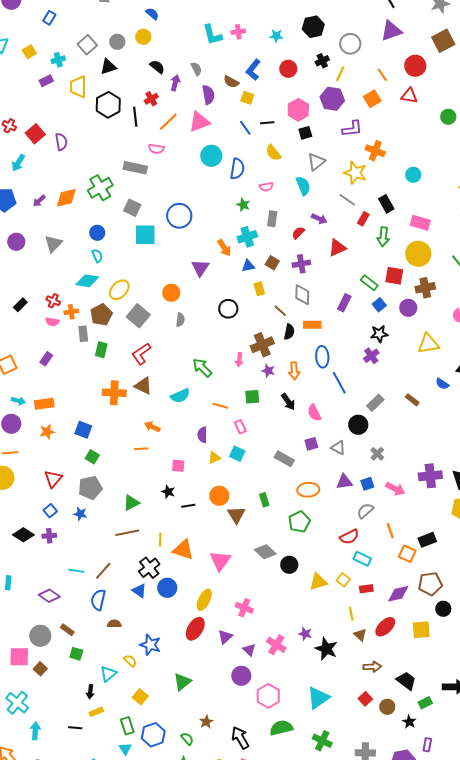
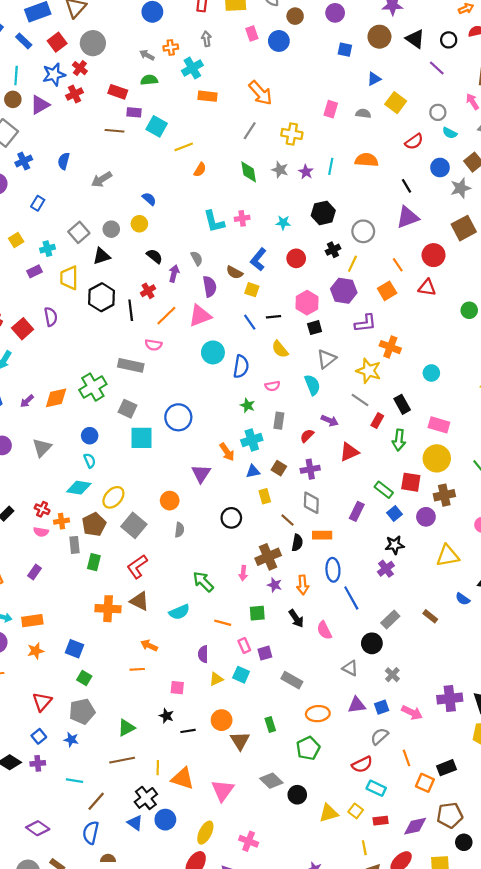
purple semicircle: (61, 142) -> (51, 317), moved
purple square: (311, 444) -> (265, 653), moved
cyan line: (76, 571) -> (74, 781), moved

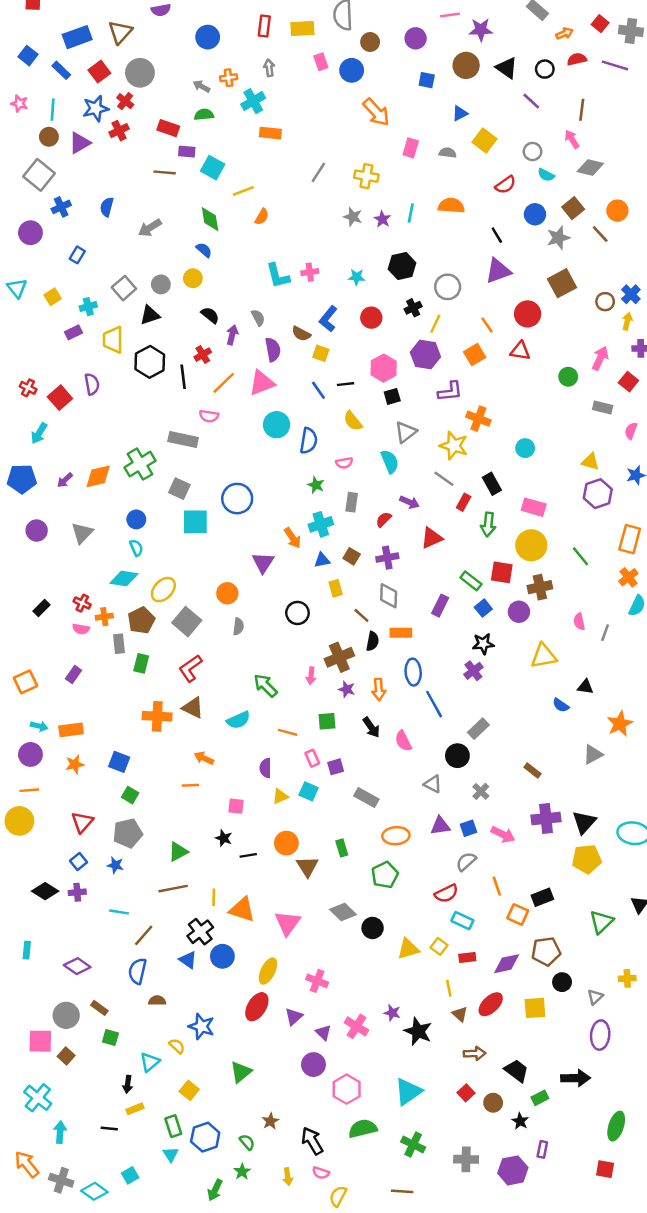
orange arrow: (260, 93) -> (376, 112), moved
green diamond: (249, 172) -> (210, 219), moved
brown rectangle: (430, 616) -> (533, 770), moved

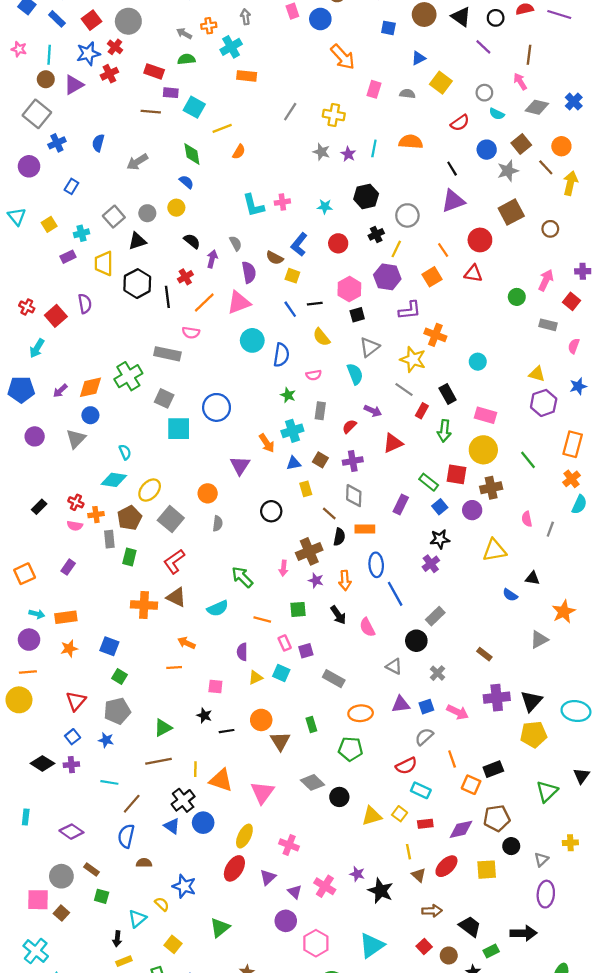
blue cross: (631, 294) -> (574, 102), moved
yellow arrow: (627, 321) -> (570, 183), moved, size x1.5
blue circle: (136, 519) -> (90, 415), moved
green pentagon: (385, 875) -> (350, 749), turned 30

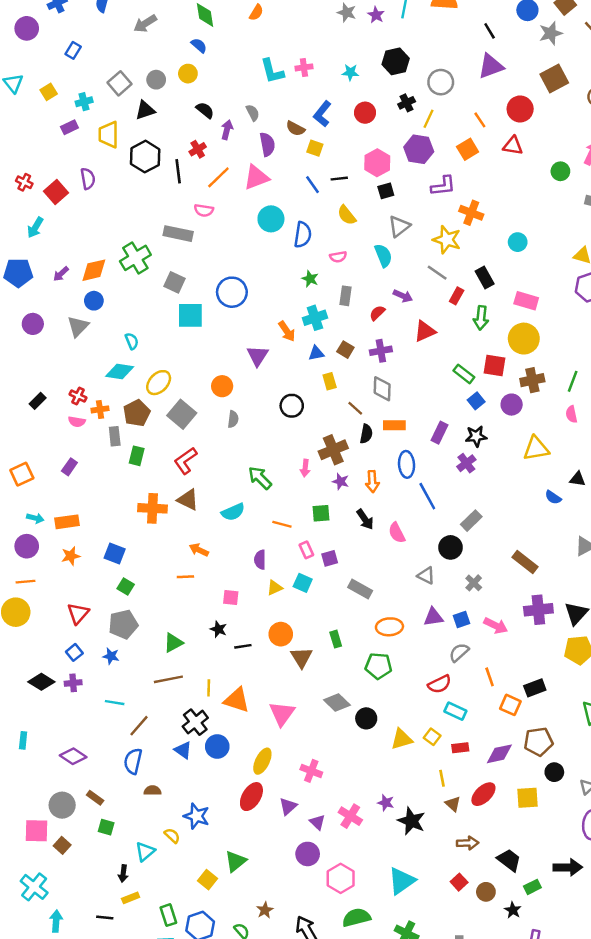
green line: (528, 460) -> (573, 381), moved, turned 60
purple rectangle: (401, 505) -> (440, 433), moved
brown rectangle: (484, 654) -> (525, 562), size x1.5
yellow square: (173, 944) -> (207, 880), moved

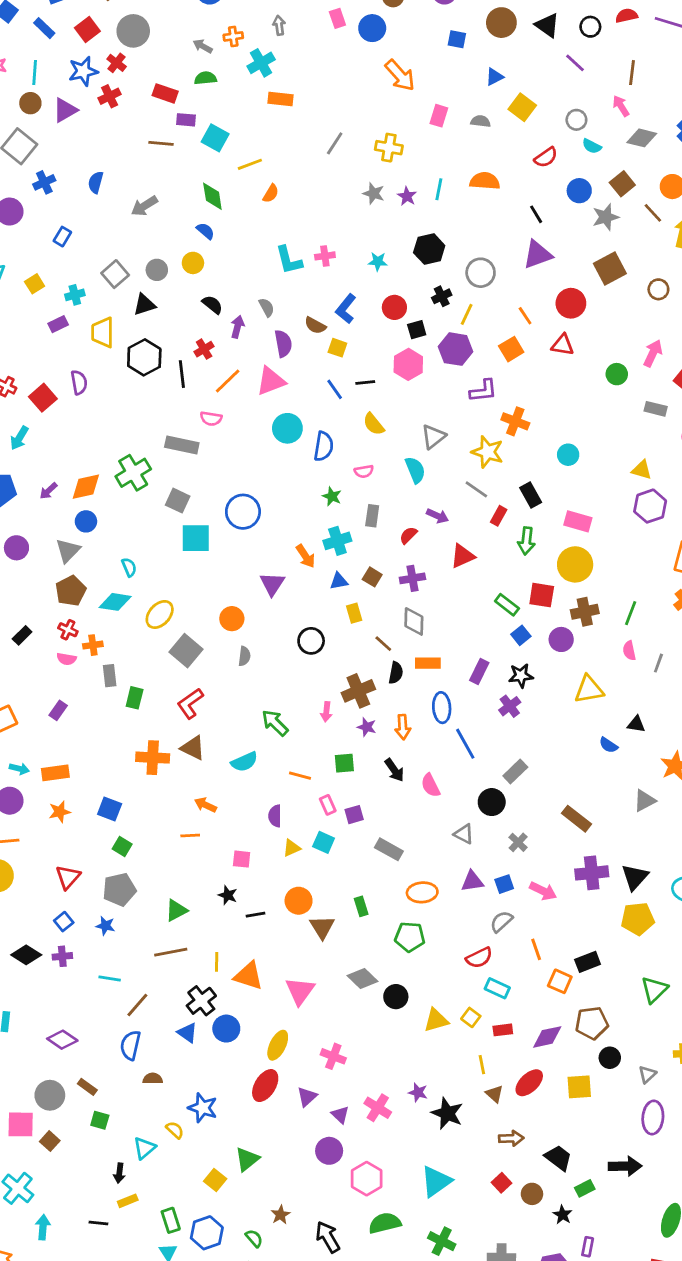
black square: (386, 191) -> (417, 330), moved
brown pentagon: (137, 413) -> (71, 591), moved

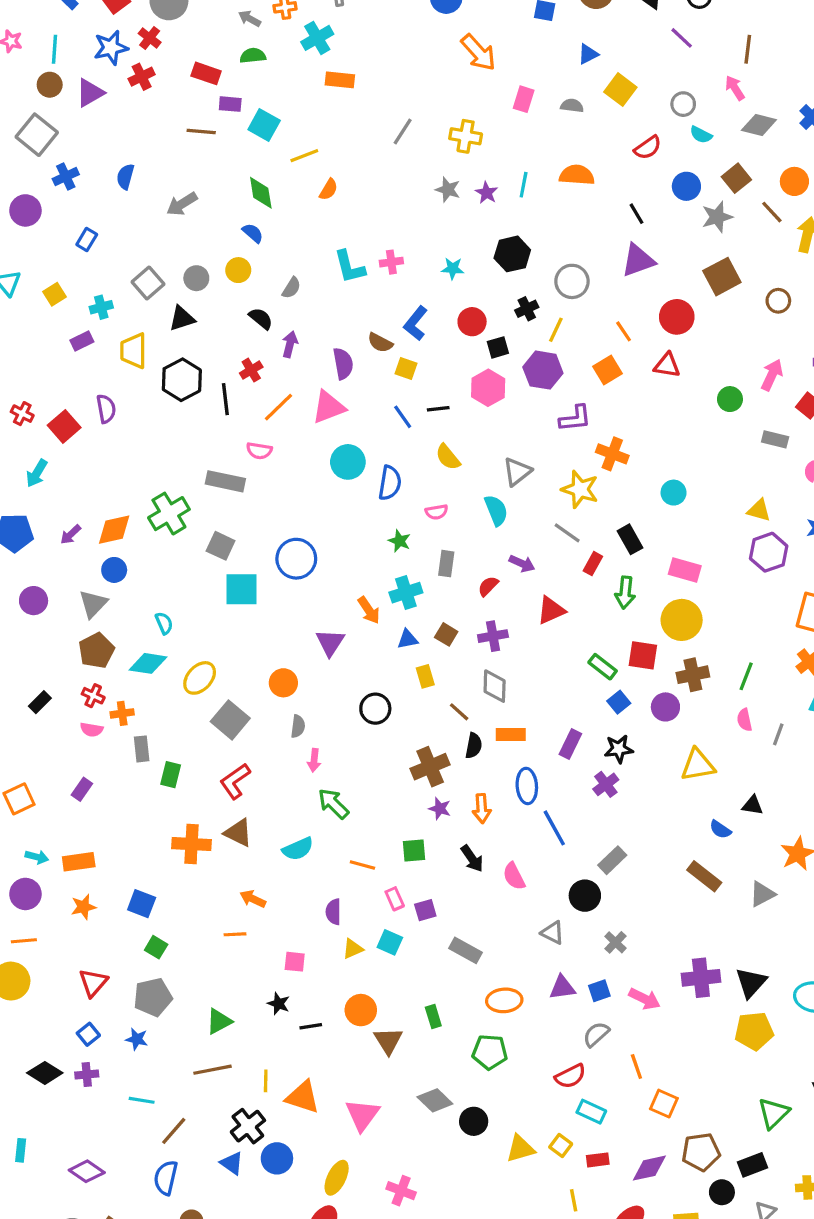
gray semicircle: (267, 307) -> (291, 288), moved, turned 60
pink arrow: (326, 712) -> (314, 760), moved
brown rectangle: (576, 819) -> (704, 876), moved
black rectangle: (588, 962) -> (753, 1165), moved

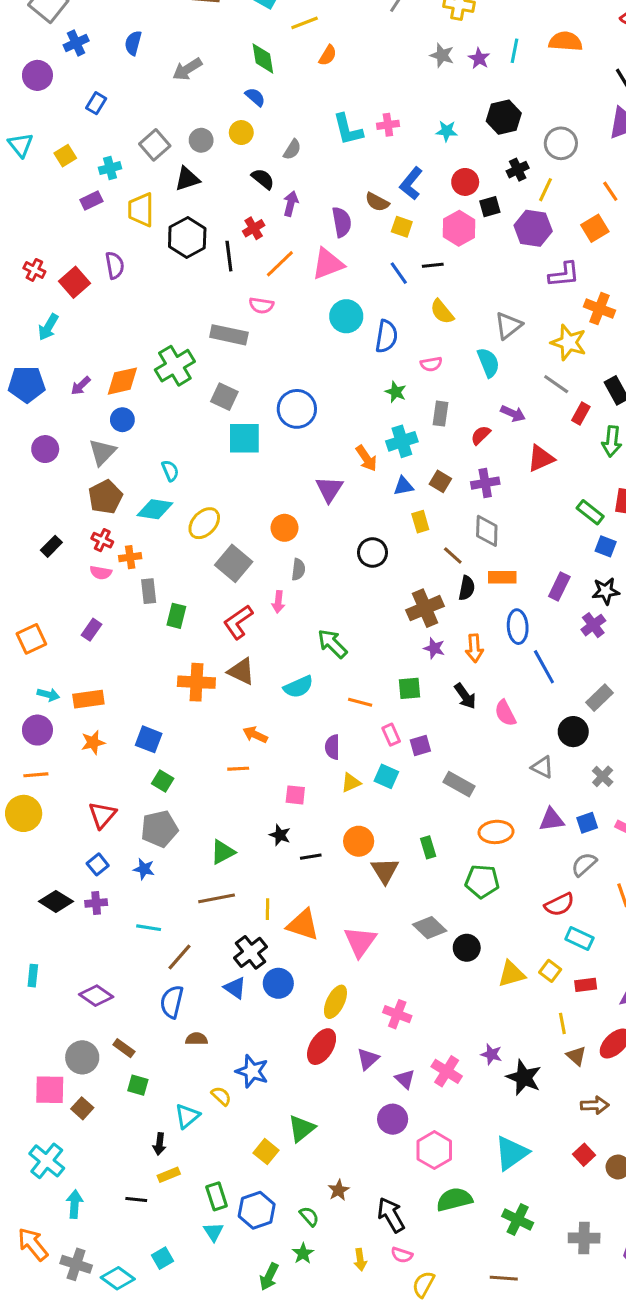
pink hexagon: (488, 388) -> (459, 228), moved
blue square: (619, 702) -> (606, 546), turned -30
pink arrow: (314, 760) -> (278, 602), moved

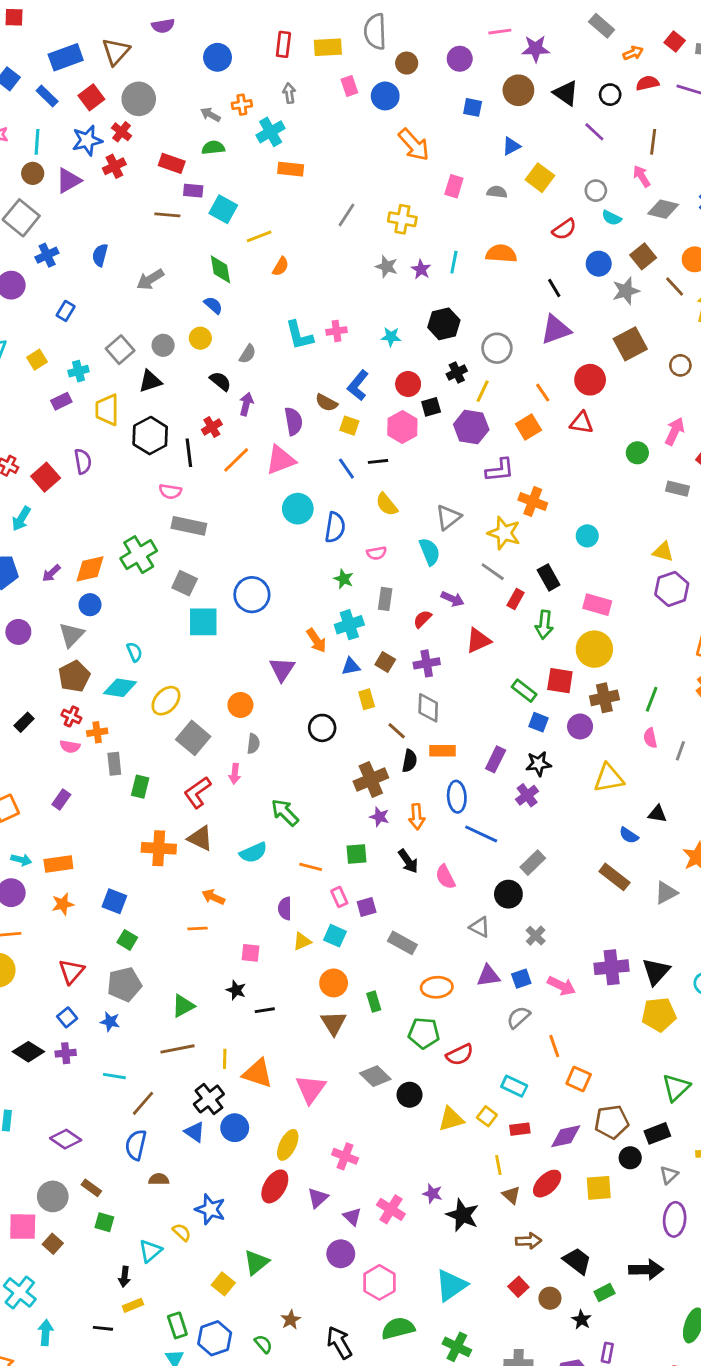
pink semicircle: (261, 305) -> (170, 491), moved
blue line: (544, 667) -> (481, 834), turned -36
orange circle: (359, 841) -> (334, 983), moved
red semicircle: (559, 905) -> (460, 1055), moved

